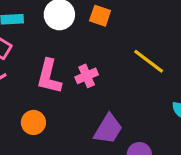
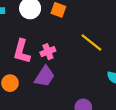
purple trapezoid: (108, 129) -> (45, 76), moved

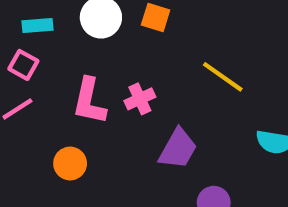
purple trapezoid: (45, 76) -> (178, 149), moved

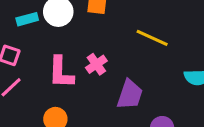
cyan rectangle: (38, 26) -> (27, 19), moved

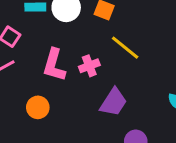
yellow line: (152, 38) -> (125, 48), moved

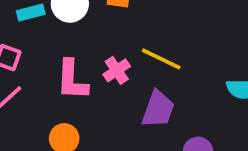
yellow line: (125, 48) -> (161, 59), moved

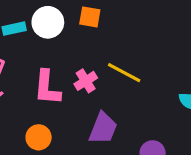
purple trapezoid: (158, 109) -> (103, 128), moved

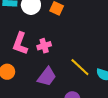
yellow line: (124, 73) -> (80, 67), moved

